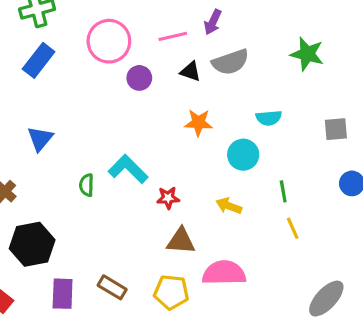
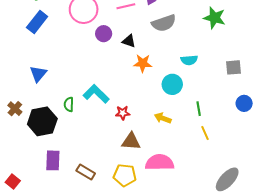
black triangle: (190, 72) -> (129, 41), moved
black hexagon: (32, 244) -> (42, 121), moved
purple rectangle: (63, 294) -> (53, 160), moved

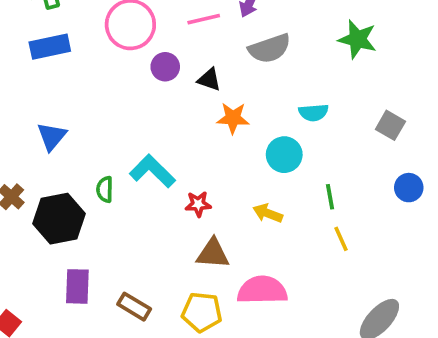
blue rectangle: (37, 22) -> (50, 47), turned 40
gray square: (234, 67) -> (390, 125), turned 35

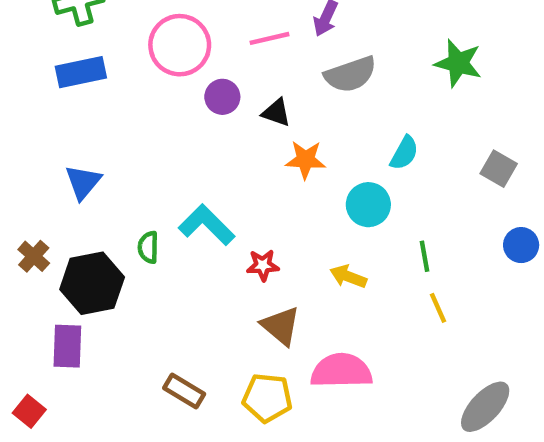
cyan semicircle: (314, 113) -> (404, 153), turned -56
brown triangle: (213, 254) -> (281, 326), turned 36
purple rectangle: (77, 286) -> (67, 346), moved

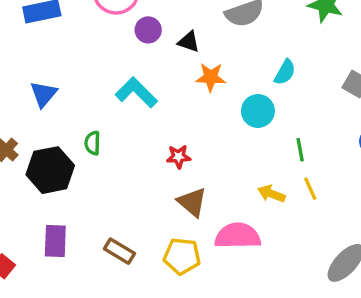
cyan L-shape: (207, 225) -> (136, 92), moved
yellow arrow: (348, 276) -> (271, 194), moved
purple rectangle: (67, 346) -> (55, 241), moved

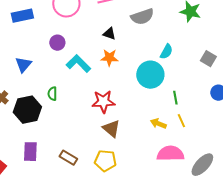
purple circle: (148, 30) -> (57, 43), moved
orange star: (211, 77) -> (109, 58), moved
cyan circle: (258, 111) -> (150, 75), size x1.4
red star: (179, 157) -> (103, 102), size x1.6
pink semicircle: (238, 236) -> (170, 154), moved

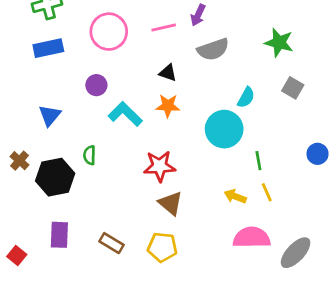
gray square: (208, 59) -> (293, 88), moved

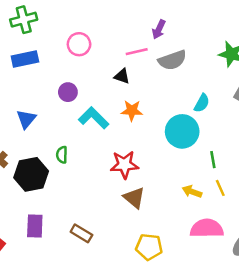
pink line: (164, 27) -> (137, 52), moved
pink circle: (109, 32) -> (79, 44), size x0.7
black triangle: (168, 73) -> (122, 76), moved
yellow pentagon: (162, 247) -> (149, 247), moved

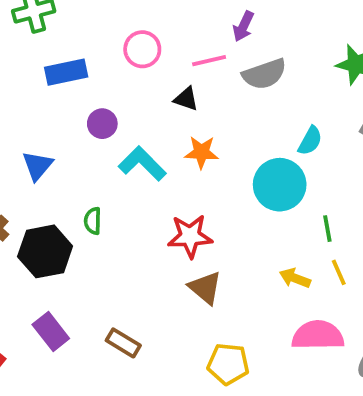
pink circle: (79, 44) -> (142, 49), moved
blue rectangle: (25, 59) -> (66, 72), moved
purple rectangle: (35, 226) -> (51, 332), turned -40

